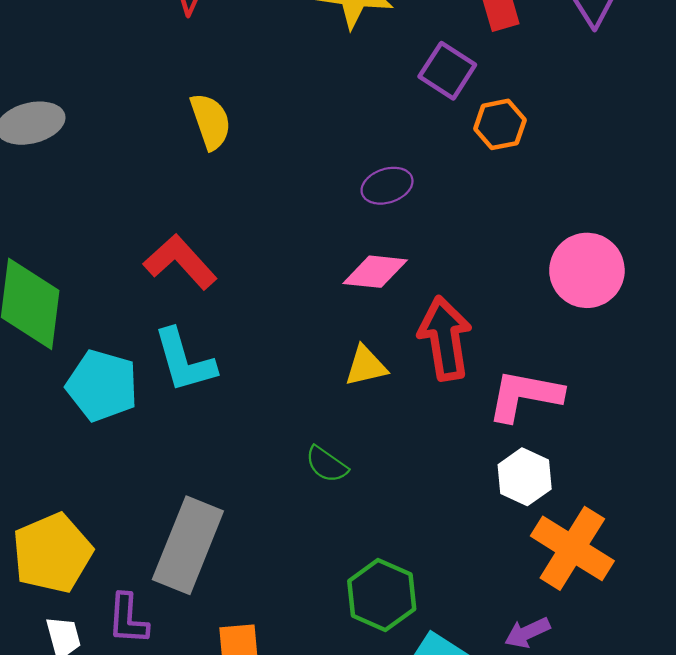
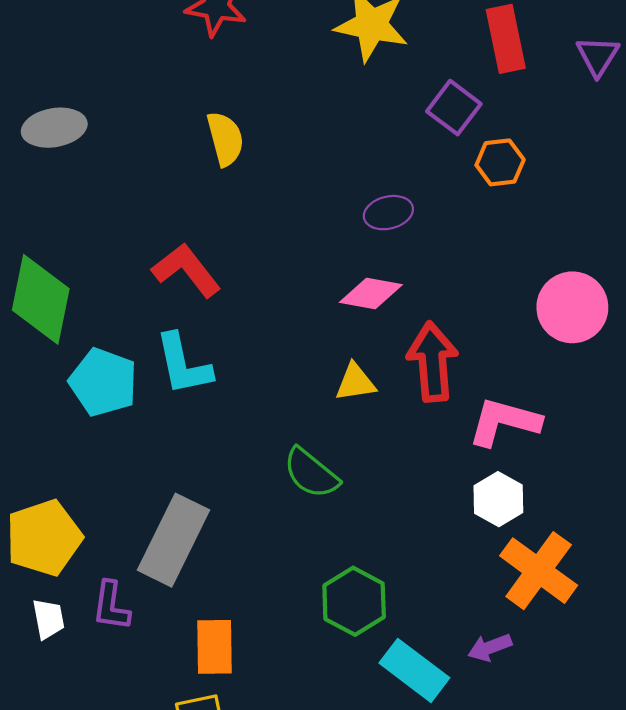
green semicircle: (327, 464) -> (311, 473), size x1.4

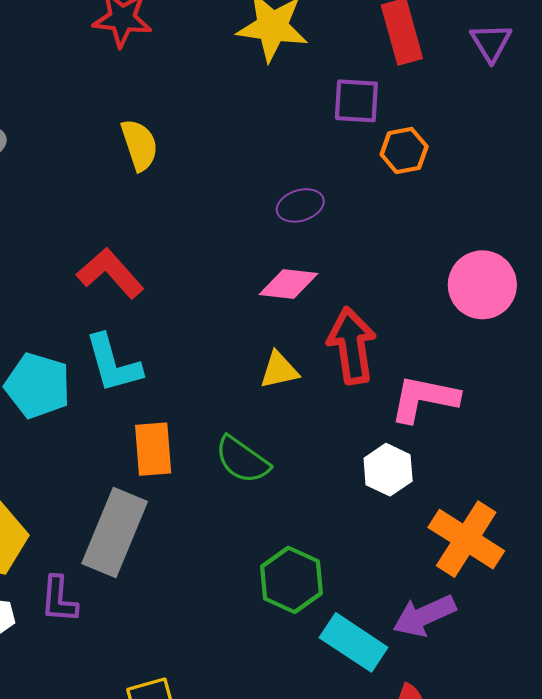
purple square: (454, 108) -> (356, 101), turned -30
white hexagon: (498, 499) -> (388, 470), moved
orange rectangle: (215, 647) -> (153, 449), moved
purple arrow: (490, 647) -> (424, 616), size x1.5

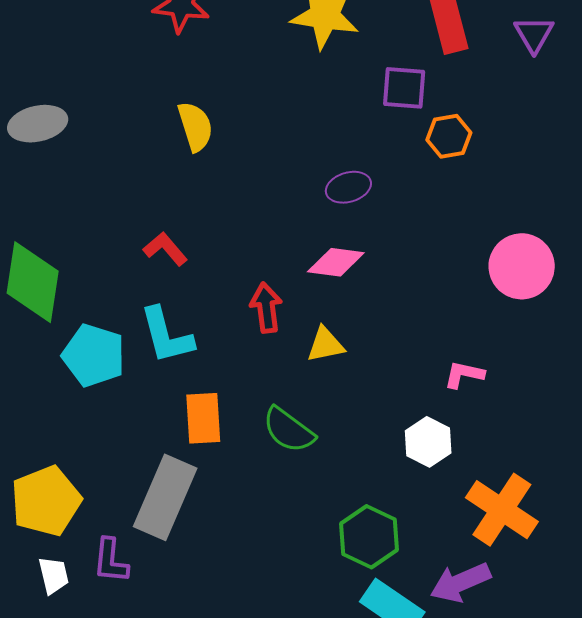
red L-shape: (110, 273) -> (165, 249), size x0.7
red arrow: (352, 346) -> (266, 308), moved, size x0.7
pink L-shape: (424, 399) -> (464, 374), size x0.6
green hexagon: (291, 580) -> (369, 537), moved

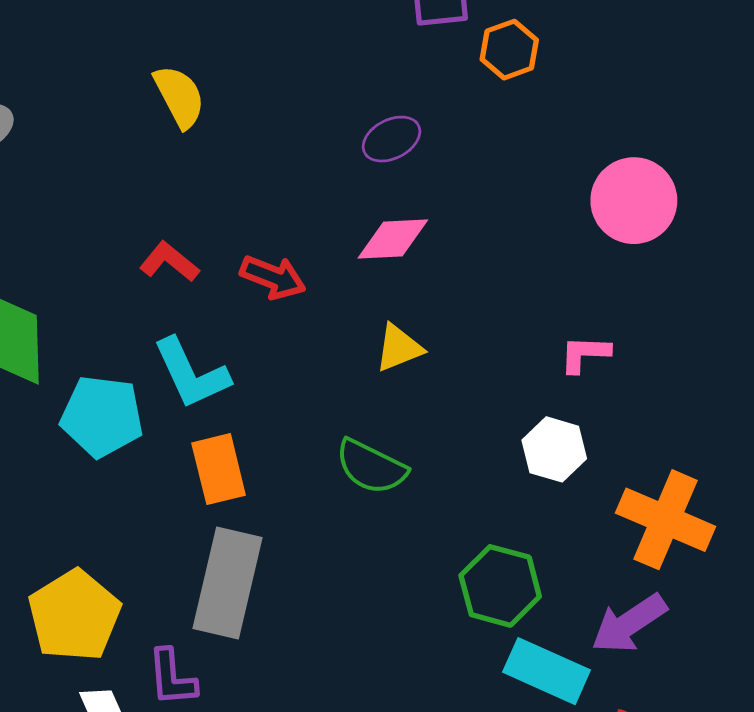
red arrow: (266, 308) -> (273, 277), moved, turned 129
orange rectangle: (203, 418) -> (219, 469), moved

